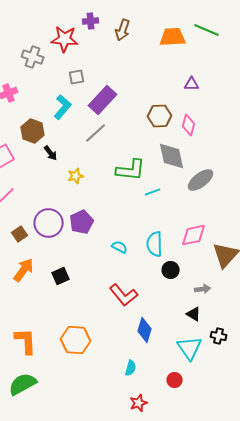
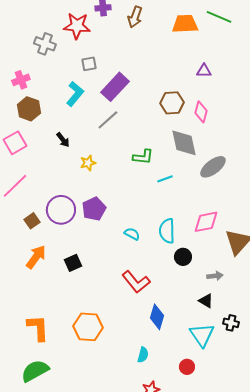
brown hexagon: (33, 131) -> (29, 109), moved
green L-shape: (131, 170) -> (143, 157), size x0.7

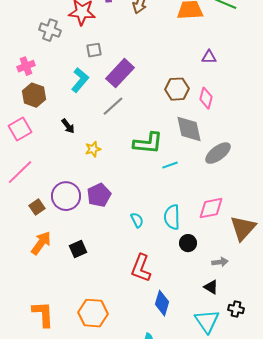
green L-shape: (143, 157) -> (148, 143), size x1.4
cyan semicircle: (132, 234) -> (137, 220), turned 35
red L-shape: (136, 282) -> (141, 268), turned 60

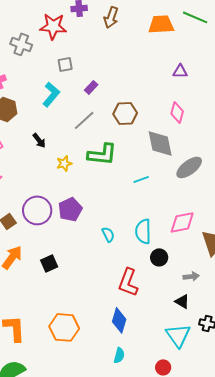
purple rectangle: (120, 73) -> (91, 87), size x0.5
brown hexagon: (177, 89) -> (125, 113), moved
green L-shape: (148, 143) -> (102, 154), moved
red L-shape: (141, 268) -> (128, 282), moved
blue diamond: (162, 303) -> (119, 320), moved

